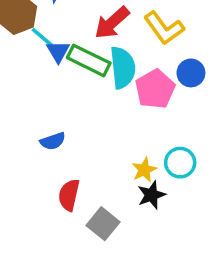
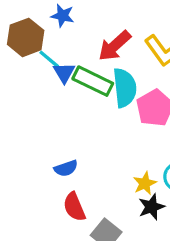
blue semicircle: (53, 141) -> (66, 168), moved
red semicircle: (69, 195) -> (74, 207), turned -36

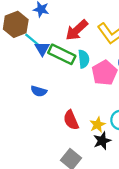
cyan semicircle: (125, 88) -> (84, 59), size x0.7
blue semicircle: (66, 168) -> (39, 91), moved, turned 35
red semicircle: (74, 207) -> (71, 120), moved

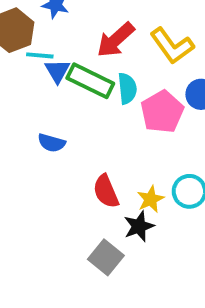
cyan line: (32, 39) -> (40, 55), turned -35
black star: (102, 141) -> (139, 226), moved

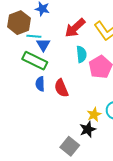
green rectangle: (90, 81) -> (35, 61), moved
blue semicircle: (52, 143) -> (40, 84), turned 72
red semicircle: (106, 191) -> (61, 88), moved

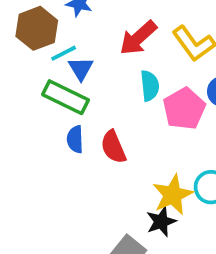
cyan line: (34, 36) -> (64, 53), turned -32
yellow star: (94, 115) -> (173, 195), size x1.5

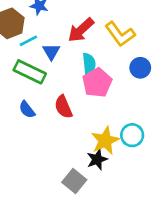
blue triangle: (81, 68) -> (51, 52), moved
pink pentagon: (184, 109) -> (97, 83), moved
blue semicircle: (75, 139) -> (27, 110), moved, turned -36

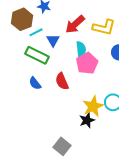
yellow L-shape: (120, 34) -> (104, 27), turned -40
gray square: (74, 181) -> (62, 146), moved

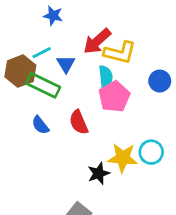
brown hexagon: (22, 19) -> (20, 71), moved
yellow L-shape: (104, 27) -> (120, 53), moved
yellow star: (93, 106) -> (123, 158), turned 30
black star: (87, 120) -> (99, 173), moved

